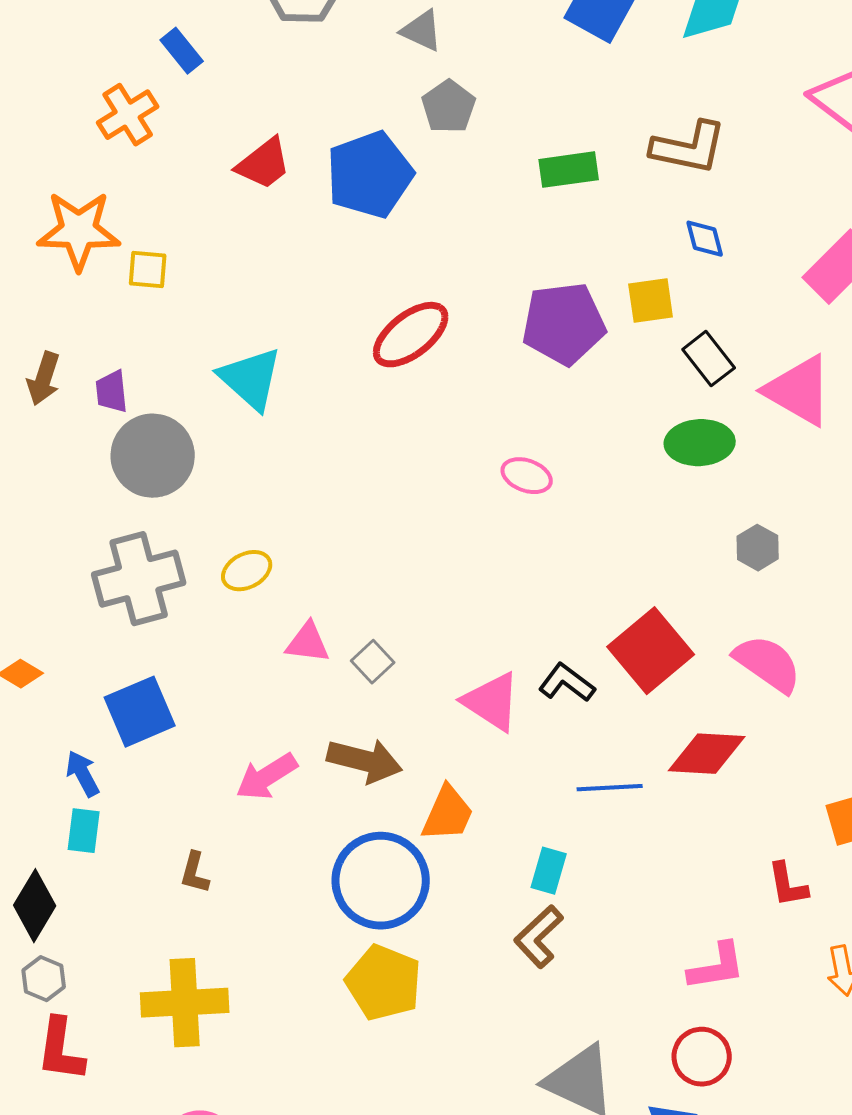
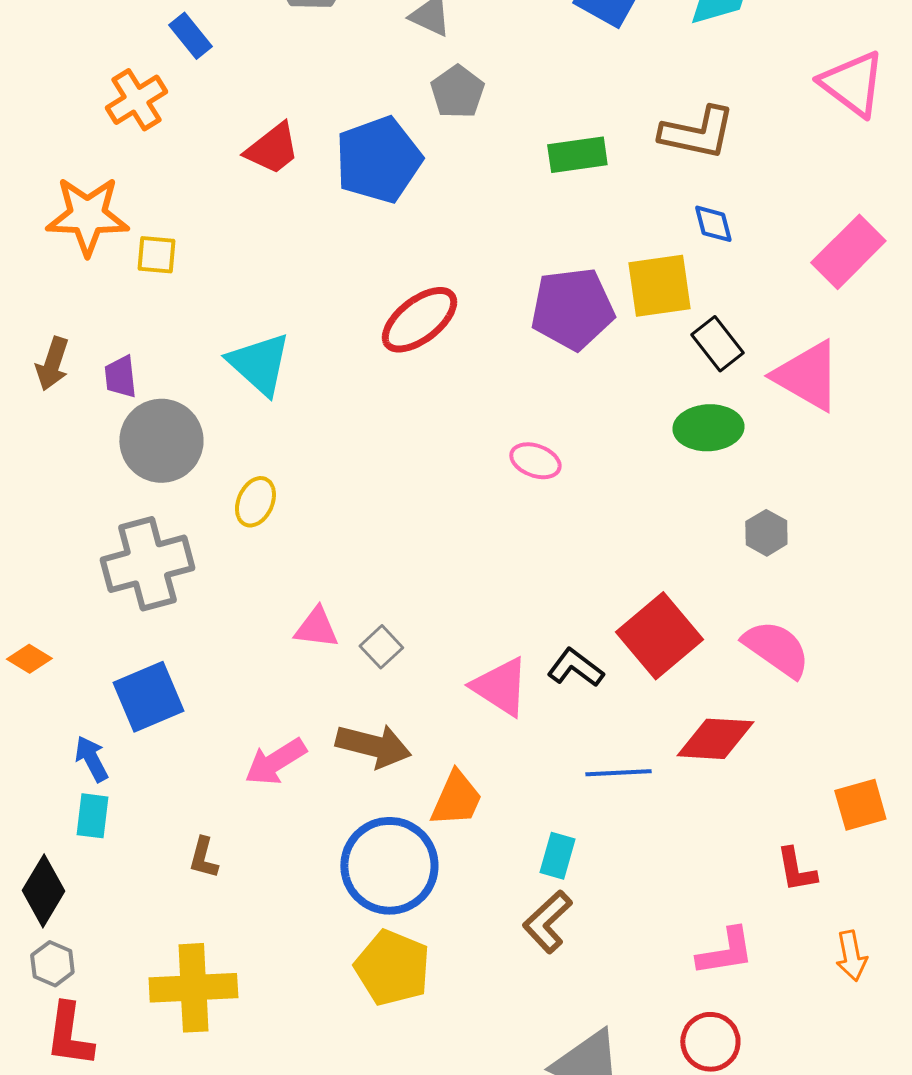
yellow square: (651, 301) -> (659, 286), size x1.4
yellow ellipse: (247, 571) -> (255, 502), moved, turned -39

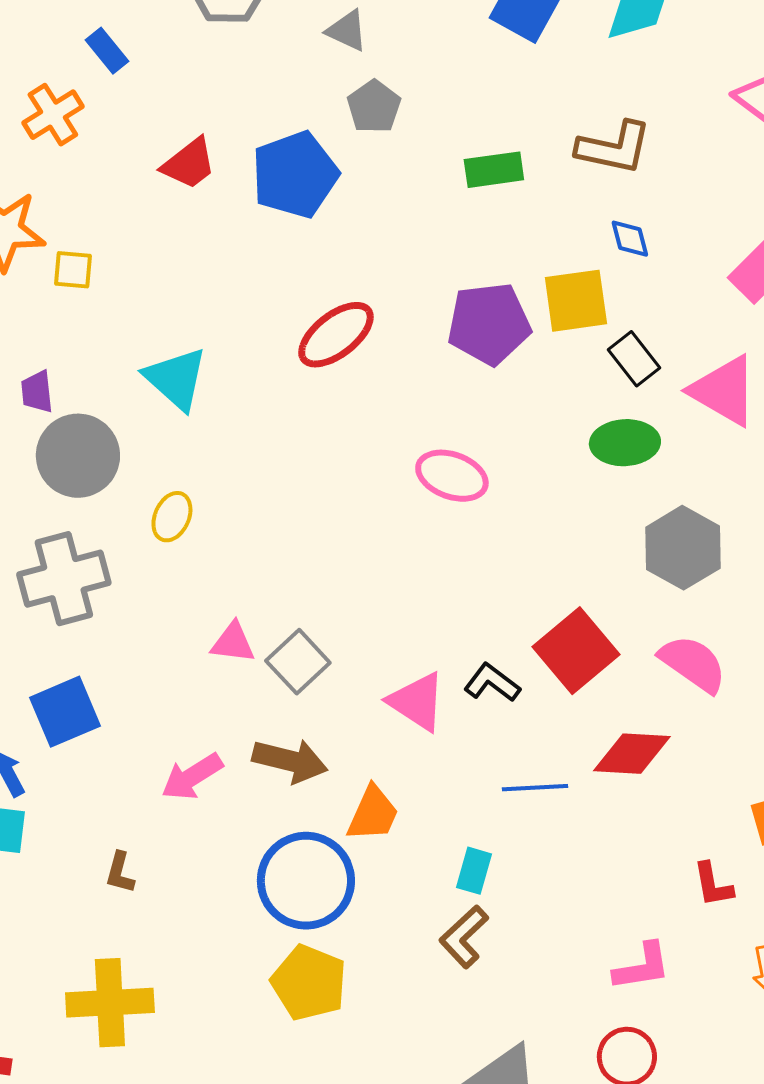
pink ellipse: (535, 461) -> (452, 476), size x1.4
gray hexagon: (766, 533) -> (683, 548), size x1.8
gray square: (381, 647) -> (298, 662), size x1.5

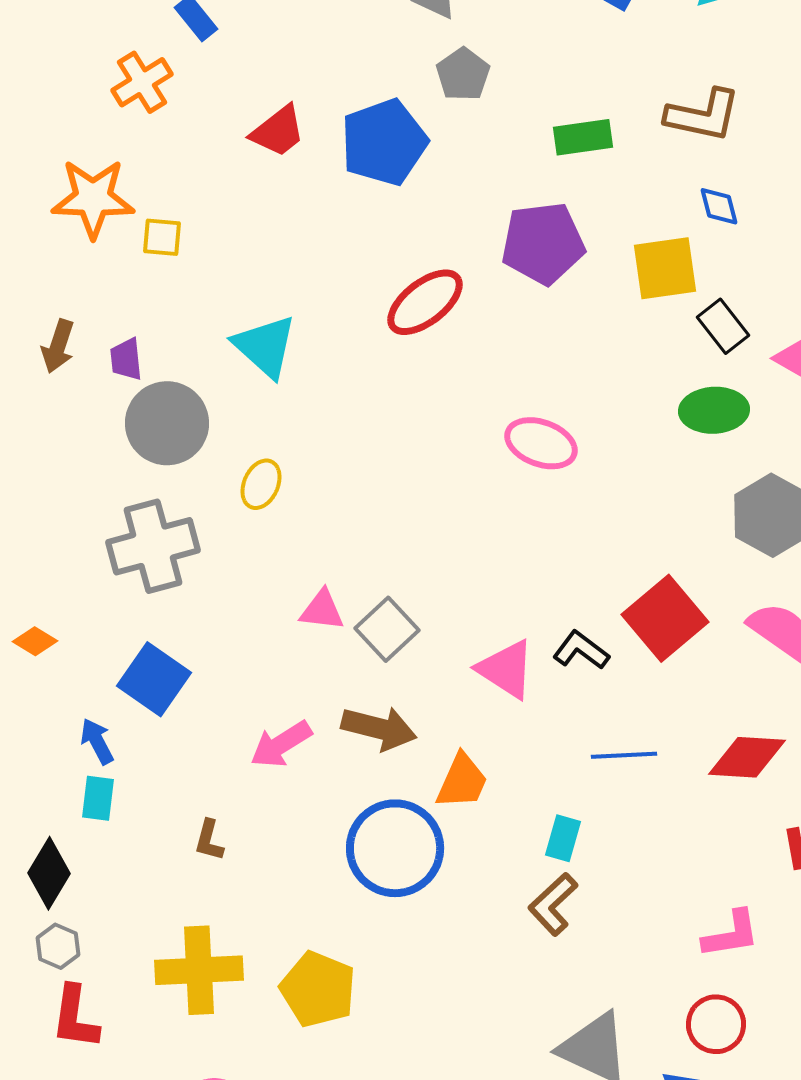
purple pentagon: (489, 324) -> (543, 243), moved
blue square: (65, 712) -> (154, 679), turned -32
red diamond: (632, 754) -> (747, 757), moved
yellow pentagon: (309, 983) -> (318, 989), moved

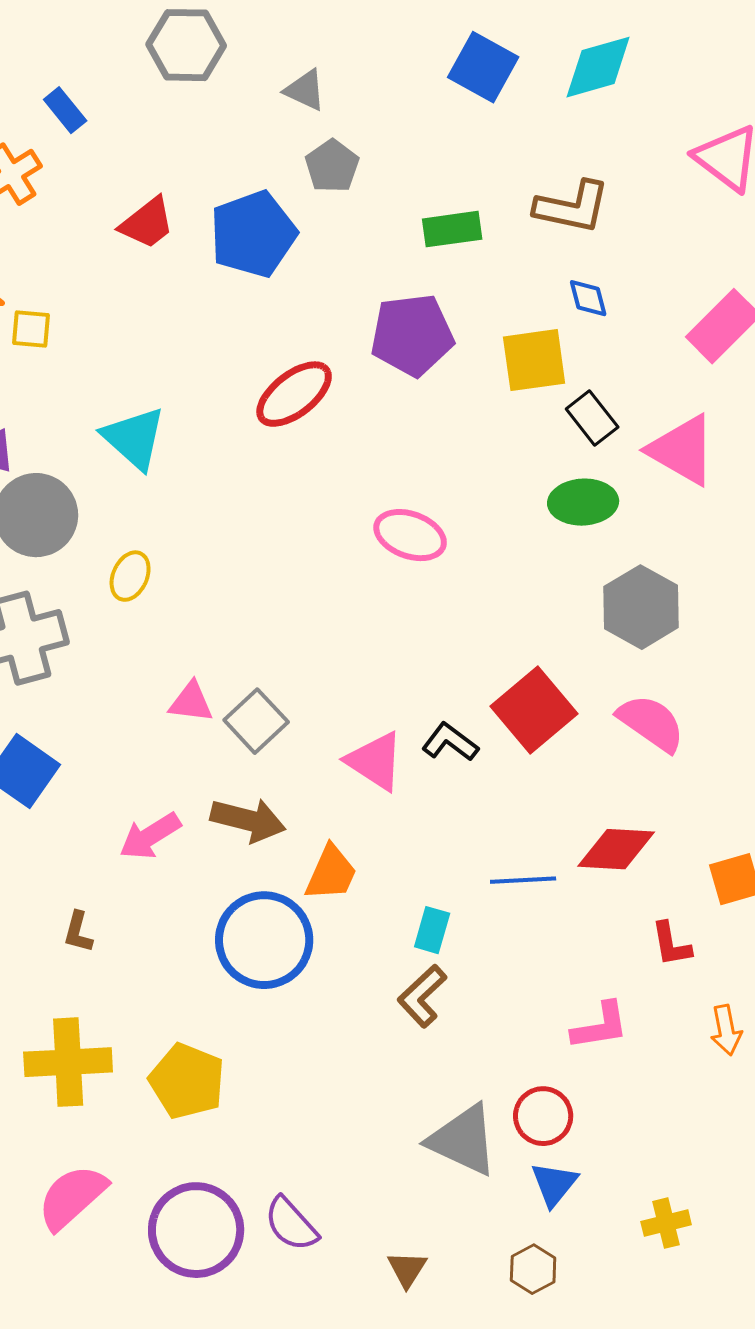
blue line: (624, 755) -> (523, 880), moved
red circle: (716, 1024) -> (543, 1116), moved

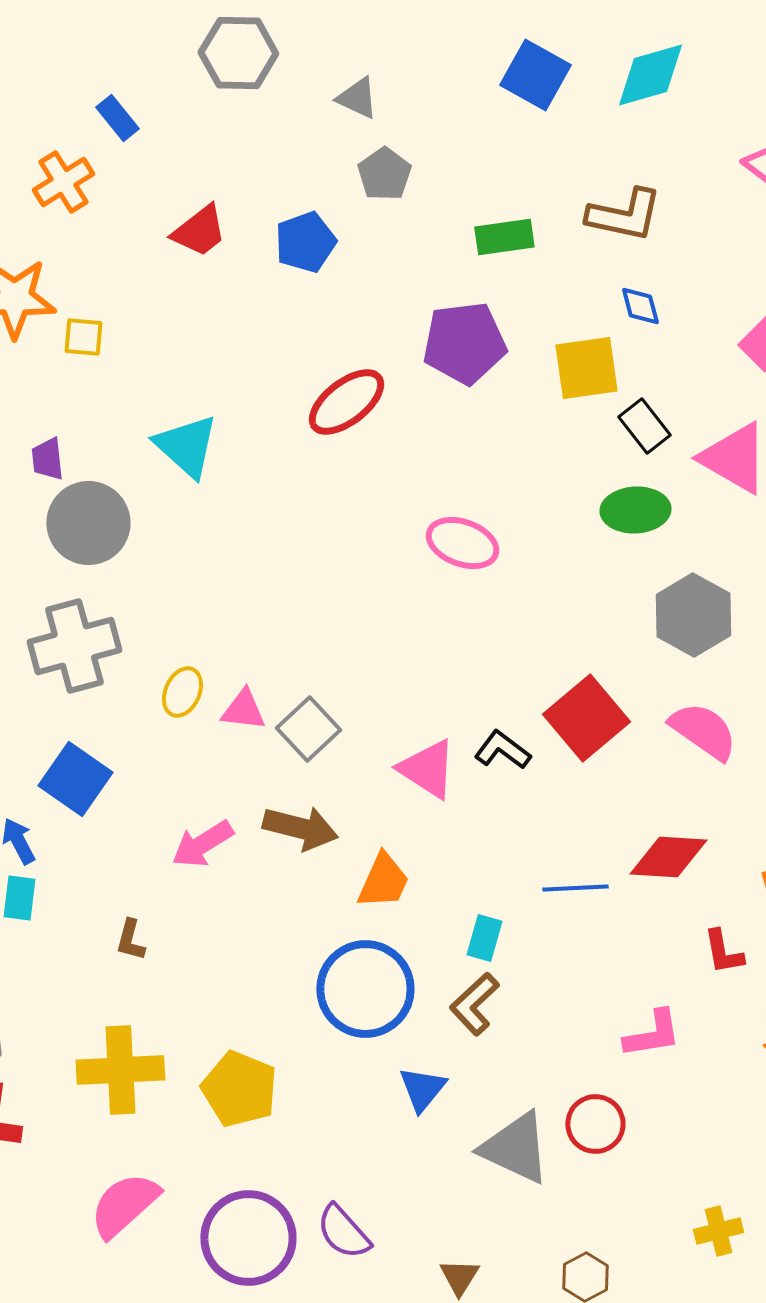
blue pentagon: (253, 234) -> (305, 242), size x0.7
yellow ellipse: (130, 576) -> (182, 692), moved
blue circle: (264, 940) -> (365, 989), moved
blue triangle: (554, 1184) -> (422, 1089), moved

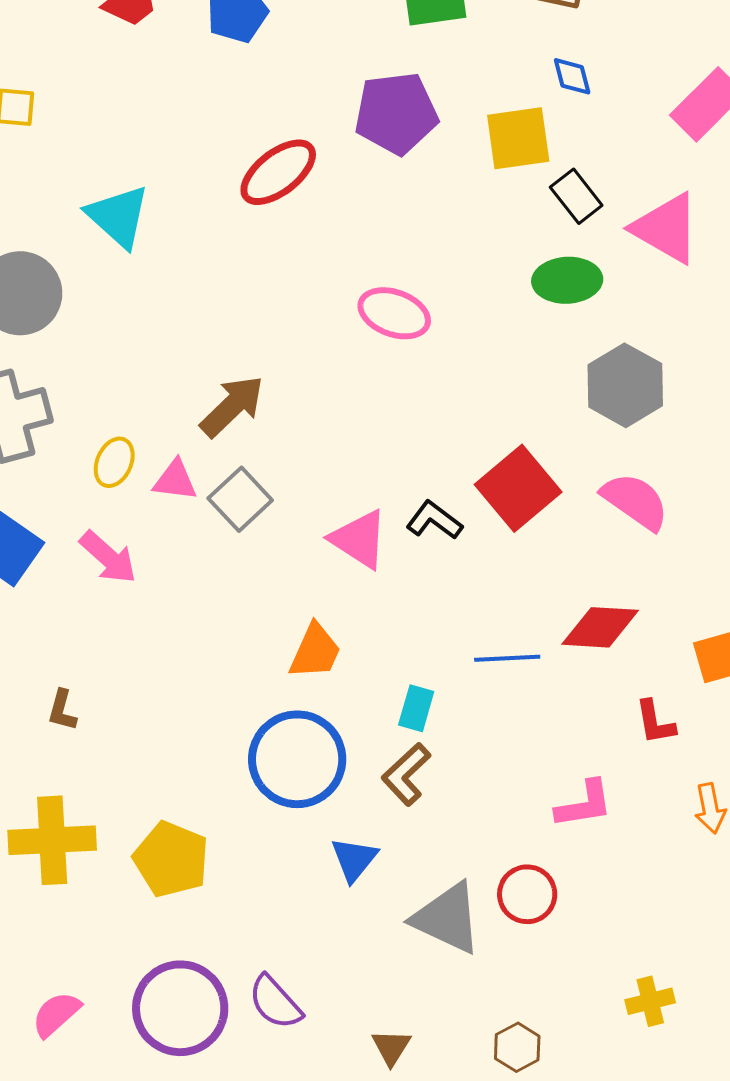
brown arrow: (300, 828) -> (232, 406), moved, turned -58
pink arrow: (202, 844) -> (108, 557), moved, turned -106
pink semicircle: (124, 1205) -> (56, 1014), moved, size x0.7

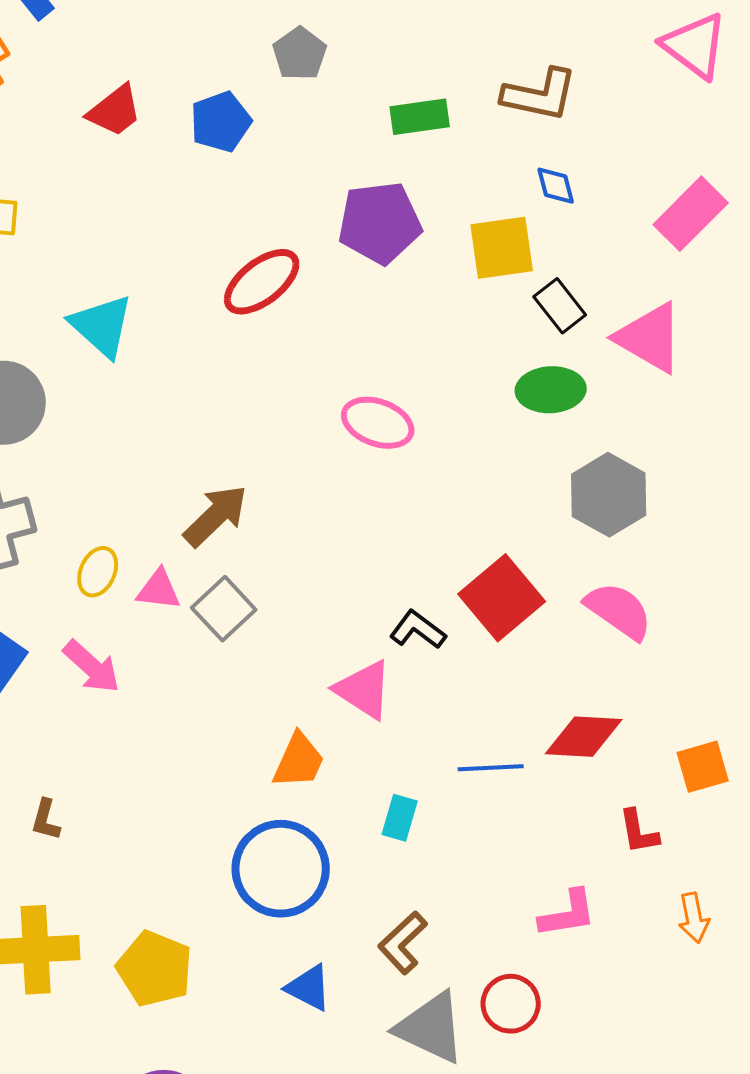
pink triangle: (359, 539) -> (364, 690), moved
brown L-shape: (406, 774) -> (403, 943), moved
blue triangle: (354, 859) -> (309, 988), moved, turned -42

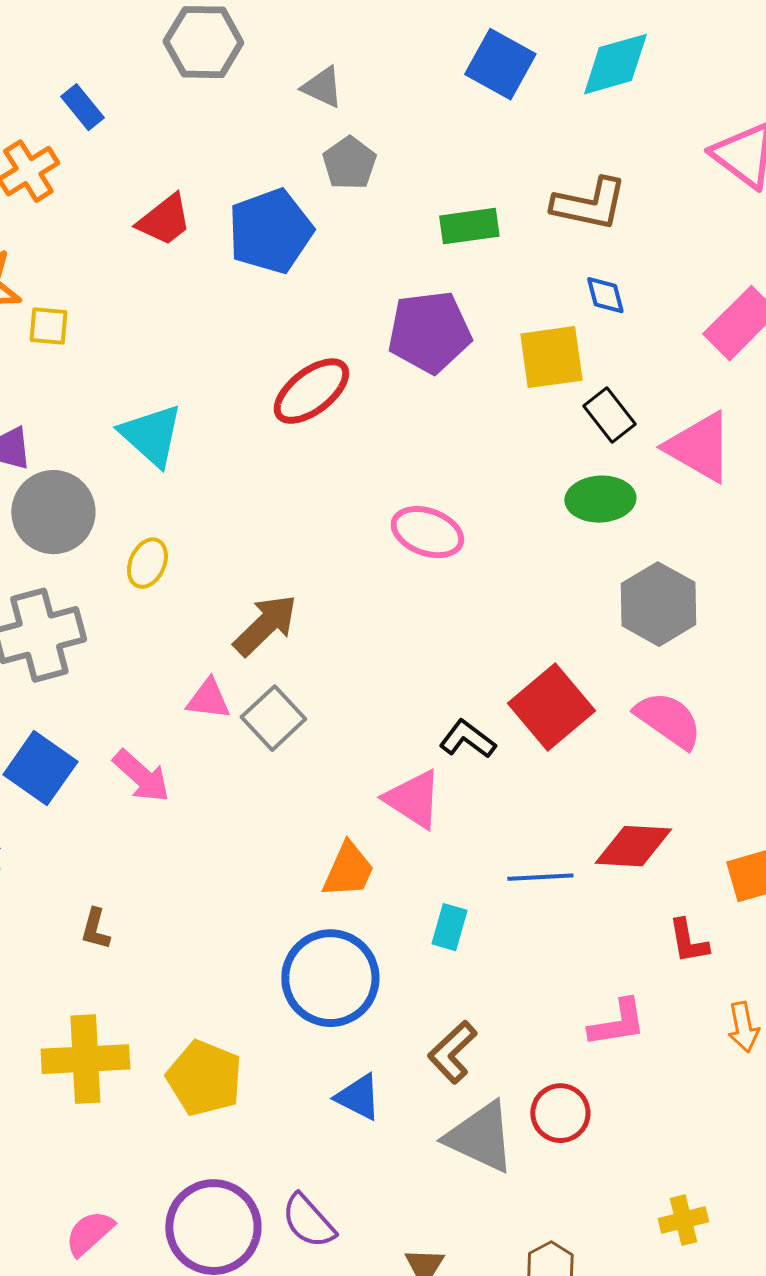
blue pentagon: (221, 122) -> (270, 231), size x1.4
yellow ellipse: (98, 572) -> (147, 563), moved

